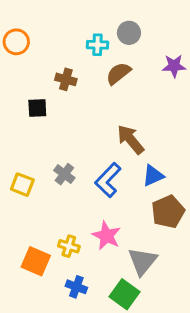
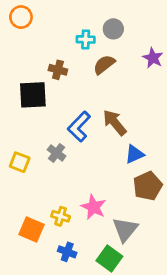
orange circle: (16, 42) -> (21, 17), moved
purple star: (174, 66) -> (153, 58), turned 30
black square: (37, 108) -> (33, 95), size x1.6
blue L-shape: (108, 180) -> (79, 127), moved

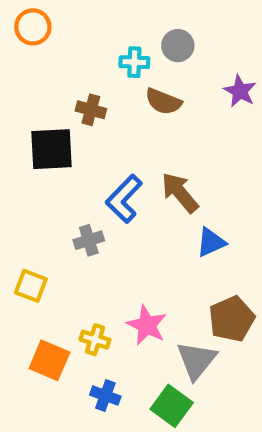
brown semicircle: (104, 65) -> (163, 101), turned -120
gray cross: (57, 153) -> (89, 240), turned 36
yellow square: (20, 162) -> (31, 286), moved
brown pentagon: (148, 186) -> (232, 319), moved

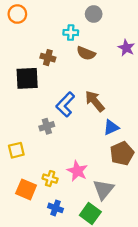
gray circle: (178, 46) -> (94, 14), moved
yellow square: (31, 286) -> (16, 150), turned -35
brown pentagon: (232, 319) -> (122, 153), moved

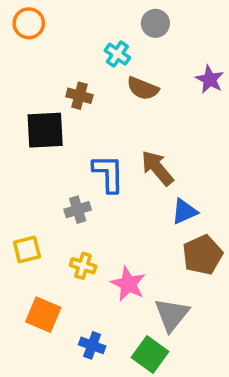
cyan cross: (71, 33) -> (117, 54), turned 32
blue L-shape: (65, 104) -> (108, 173), turned 135
yellow cross: (50, 179) -> (83, 266), moved

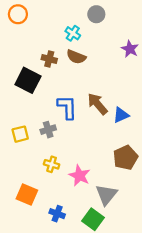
brown semicircle: (143, 88) -> (76, 57), moved
black square: (45, 130) -> (28, 80), turned 30
blue triangle: (184, 211) -> (121, 115), moved
yellow square: (27, 249) -> (20, 134), moved

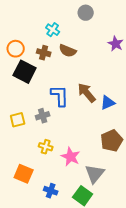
orange circle: (18, 14) -> (16, 49), moved
cyan cross: (73, 33) -> (53, 30), moved

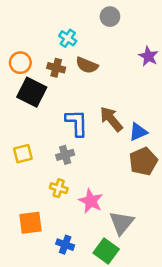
gray cross: (43, 116) -> (65, 155), moved
brown pentagon: (112, 141) -> (143, 161), moved
orange square: (24, 174) -> (31, 223), turned -30

